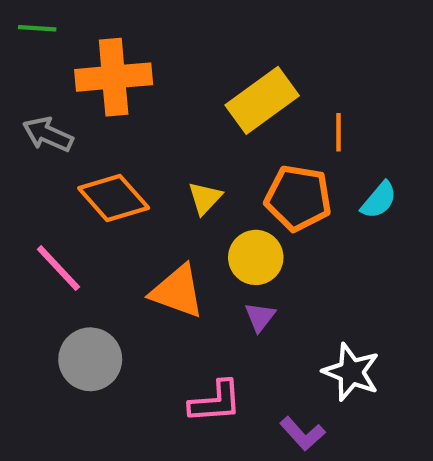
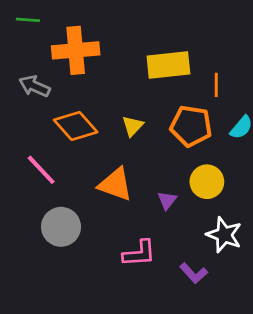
yellow rectangle: (262, 100) -> (168, 65), turned 30
yellow circle: (256, 257) -> (207, 182), moved

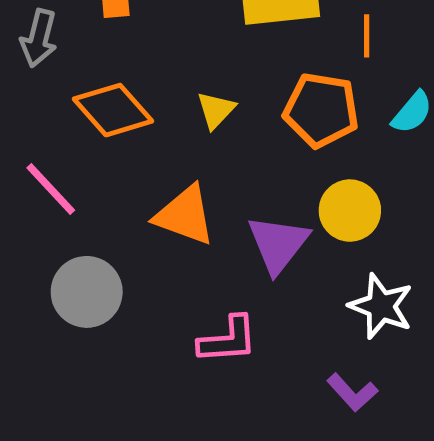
gray arrow: (34, 86) -> (39, 38), turned -100
purple triangle: (167, 200) -> (278, 244), size x1.8
purple L-shape: (194, 273) -> (352, 392), moved

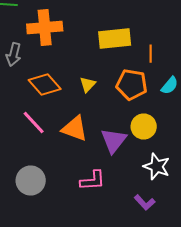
pink line: (51, 189) -> (34, 122), moved
gray circle: (87, 292) -> (31, 180), moved

